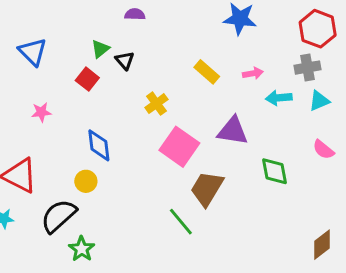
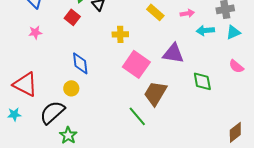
yellow cross: (156, 104) -> (120, 34), turned 35
pink star: (41, 112) -> (35, 32), moved

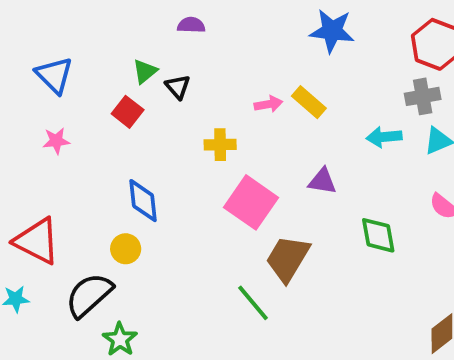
yellow rectangle: (155, 12) -> (309, 102), moved
pink arrow: (187, 13) -> (268, 104), moved
purple triangle: (173, 53) -> (322, 181), size x0.7

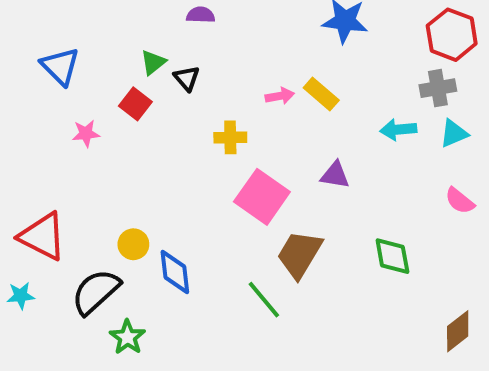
pink star: (56, 141) -> (86, 134), moved
blue diamond: (143, 201) -> (175, 272), moved
green diamond: (378, 235) -> (392, 256), moved

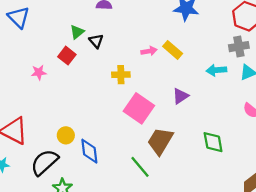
blue triangle: (60, 66) -> (19, 17), moved
purple triangle: (335, 175) -> (180, 96), turned -42

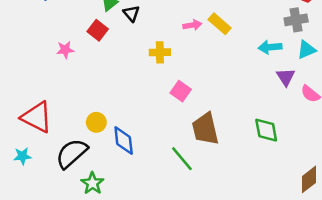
purple triangle: (180, 96) -> (286, 77), moved, turned -30
pink square: (139, 108) -> (181, 91), size x0.6
brown trapezoid: (160, 141) -> (205, 129), turned -44

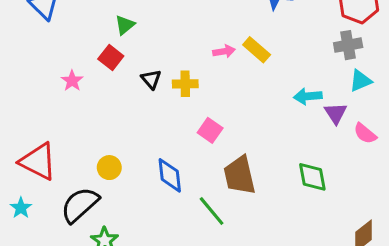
black triangle: (131, 13) -> (151, 79), moved
cyan arrow: (270, 47) -> (308, 96), moved
pink star: (65, 50) -> (72, 81), turned -30
blue diamond: (124, 141) -> (170, 175), moved
cyan star: (22, 156) -> (21, 208), turned -30

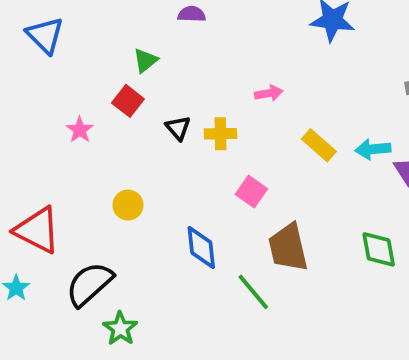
yellow rectangle: (257, 50) -> (319, 145), moved
yellow circle: (109, 168) -> (128, 205), moved

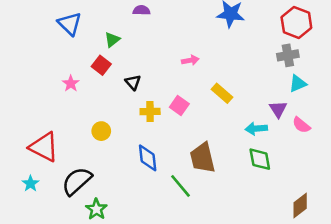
blue triangle: (45, 35) -> (70, 24), moved
yellow cross: (221, 134) -> (150, 112), moved
cyan arrow: (373, 149) -> (256, 129), moved
pink square: (251, 192) -> (179, 105), moved

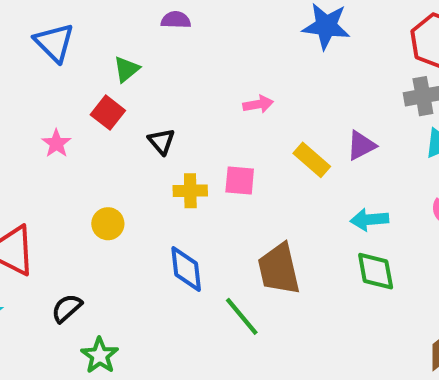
pink square: (179, 105) -> (240, 180), turned -30
purple triangle: (278, 109) -> (361, 145), moved, turned 36
black semicircle: (77, 181) -> (67, 308), size x0.6

